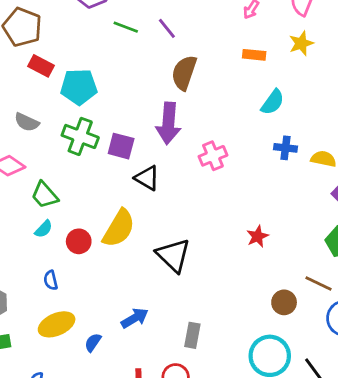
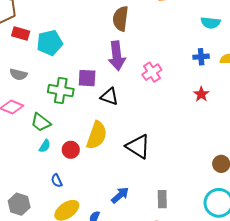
cyan semicircle: (273, 102) -> (211, 23), moved, turned 72
green cross: (80, 136) -> (61, 91), moved
red star: (258, 236) -> (201, 94), moved

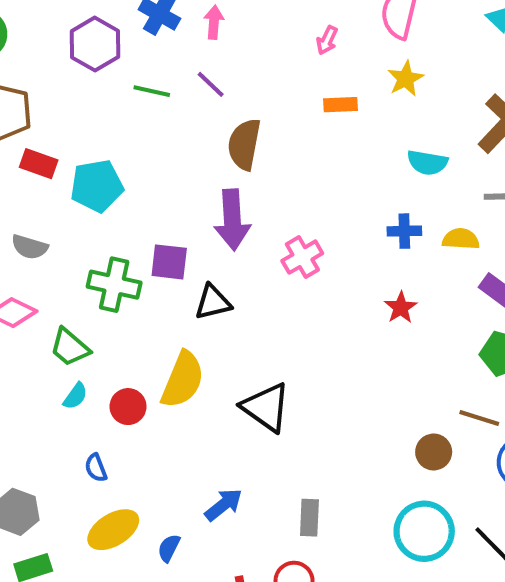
black triangle: (109, 97) -> (213, 302), turned -36

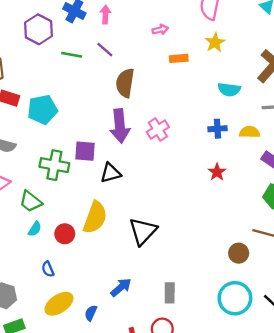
pink arrow: (327, 40) -> (160, 30), moved, turned -126
pink cross: (302, 257) -> (158, 130), moved
black triangle: (266, 407) -> (143, 231), turned 40

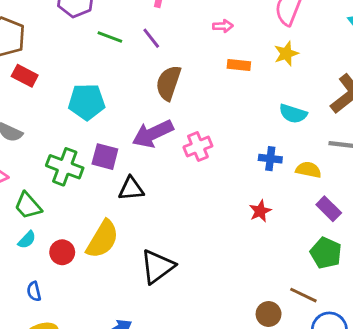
cyan pentagon: (42, 110) -> (87, 102), moved
purple arrow: (120, 126) -> (153, 134), turned 60

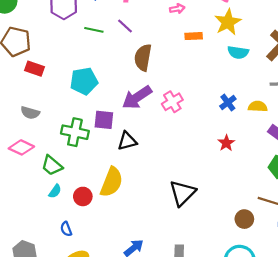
yellow star: (286, 54) -> (228, 22), size x1.4
cyan semicircle: (293, 114) -> (238, 52), moved
blue cross: (270, 159) -> (228, 103), turned -35
black triangle: (157, 266) -> (182, 193), moved

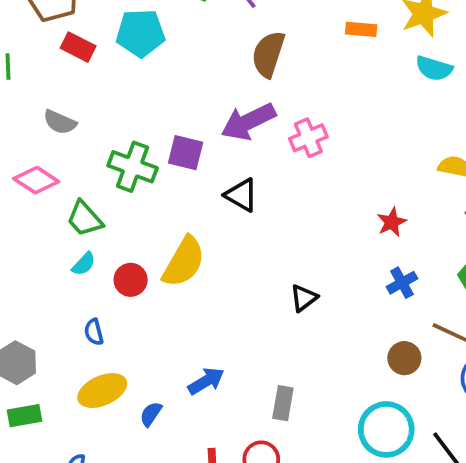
cyan pentagon: (84, 81) -> (141, 33), moved
blue cross: (228, 103) -> (402, 283), moved
black triangle: (127, 141) -> (241, 195), moved, turned 36
black triangle: (182, 193) -> (304, 298), size x0.6

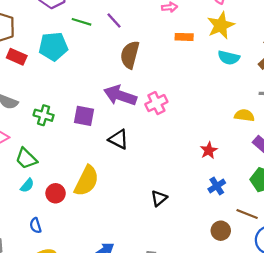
purple arrow: (248, 122) -> (120, 95), turned 48
green cross: (133, 167) -> (44, 115), moved, size x0.7

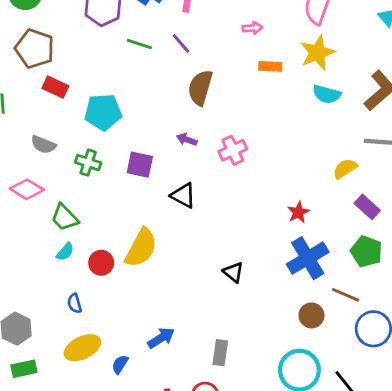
cyan pentagon: (53, 46) -> (103, 112), moved
purple arrow: (120, 95) -> (187, 139), size x0.5
yellow semicircle: (244, 115) -> (345, 169), turned -42
blue cross: (217, 186) -> (308, 258), size x1.8
black triangle: (159, 198) -> (233, 272), turned -42

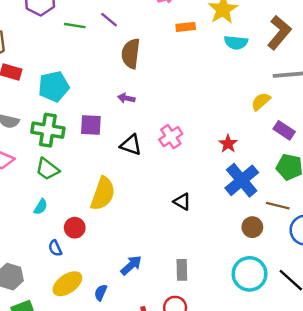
pink cross: (233, 150) -> (171, 137), moved
green cross: (88, 163) -> (48, 130), size x1.5
green trapezoid: (65, 217) -> (47, 169), moved
red circle: (101, 263) -> (75, 228), moved

